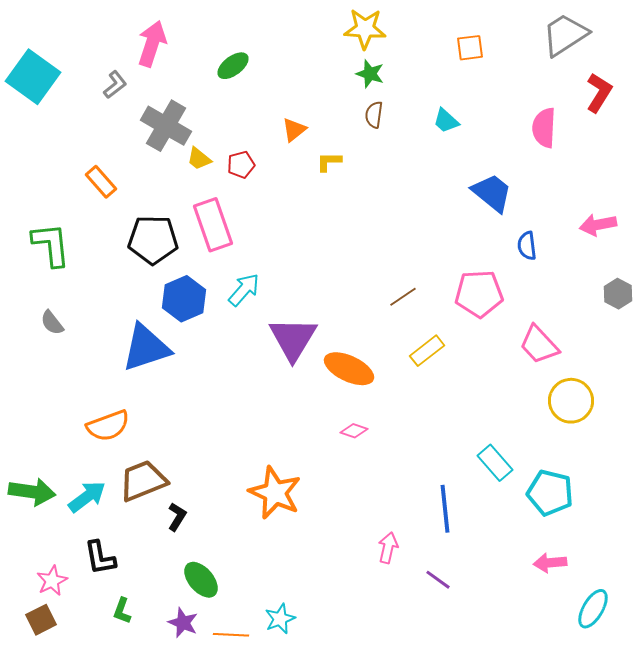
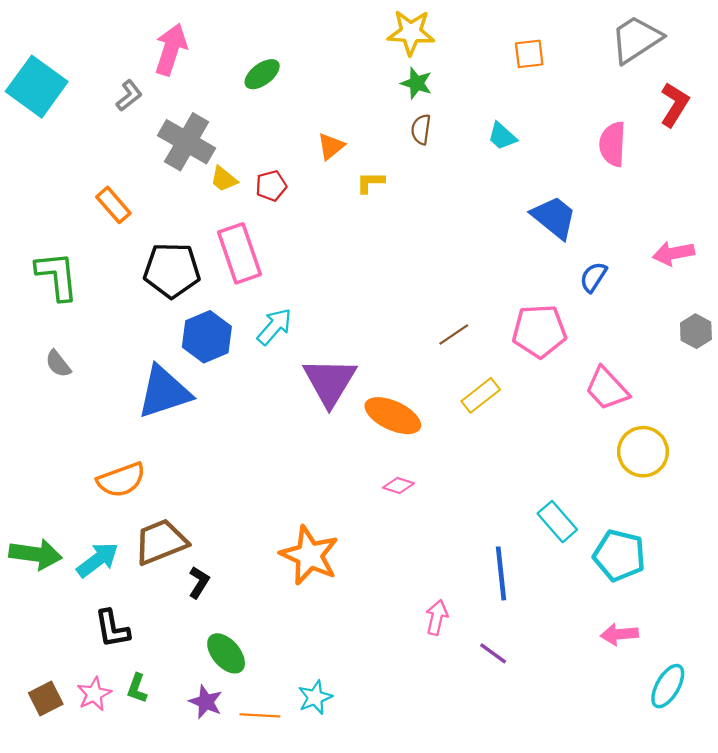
blue semicircle: (527, 246) -> (593, 277), turned 40
pink star: (52, 581) -> (94, 694), moved

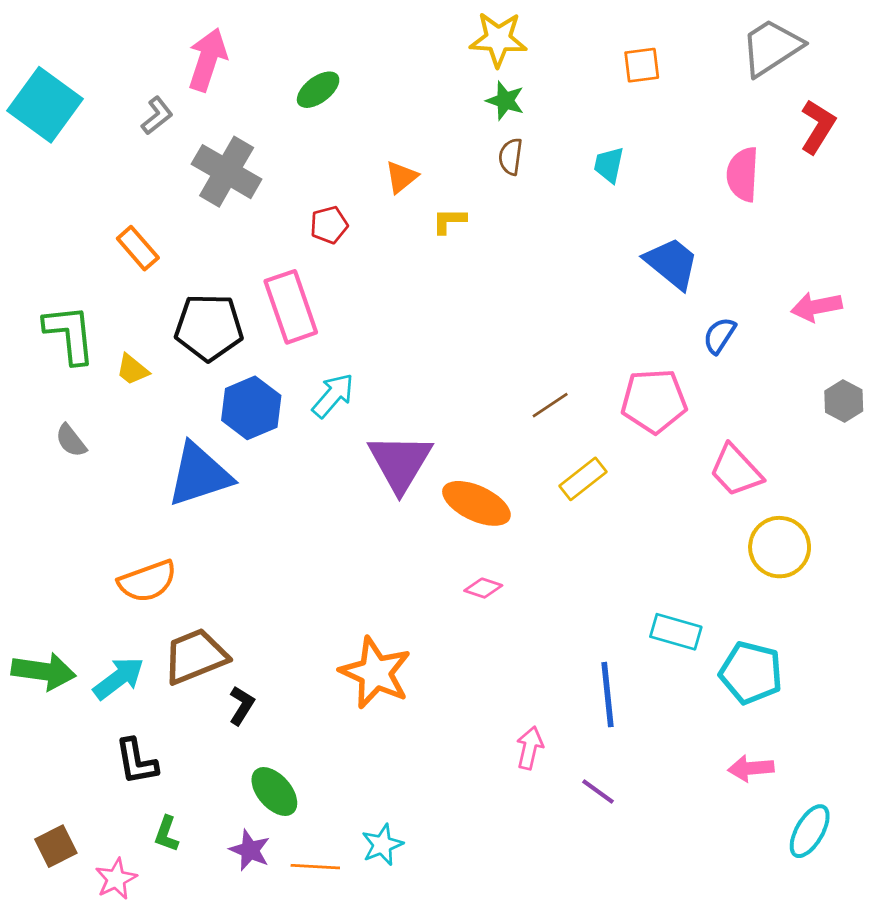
cyan trapezoid: (502, 136) -> (609, 165), turned 60
yellow trapezoid: (224, 179) -> (132, 370), moved
cyan rectangle: (557, 522) -> (676, 632), turned -33
pink star: (94, 694) -> (116, 879), moved

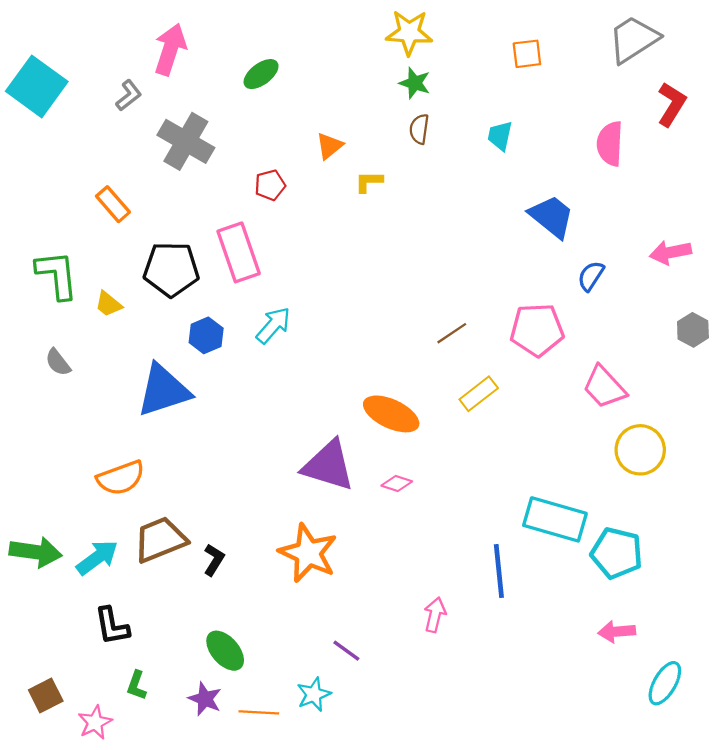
blue hexagon: (251, 408) -> (206, 335), size x0.7
purple triangle: (400, 462) -> (328, 466), moved, turned -44
cyan rectangle: (676, 632) -> (555, 519), size x1.5
black L-shape: (242, 705) -> (214, 560), moved
purple line: (598, 792) -> (346, 651), moved

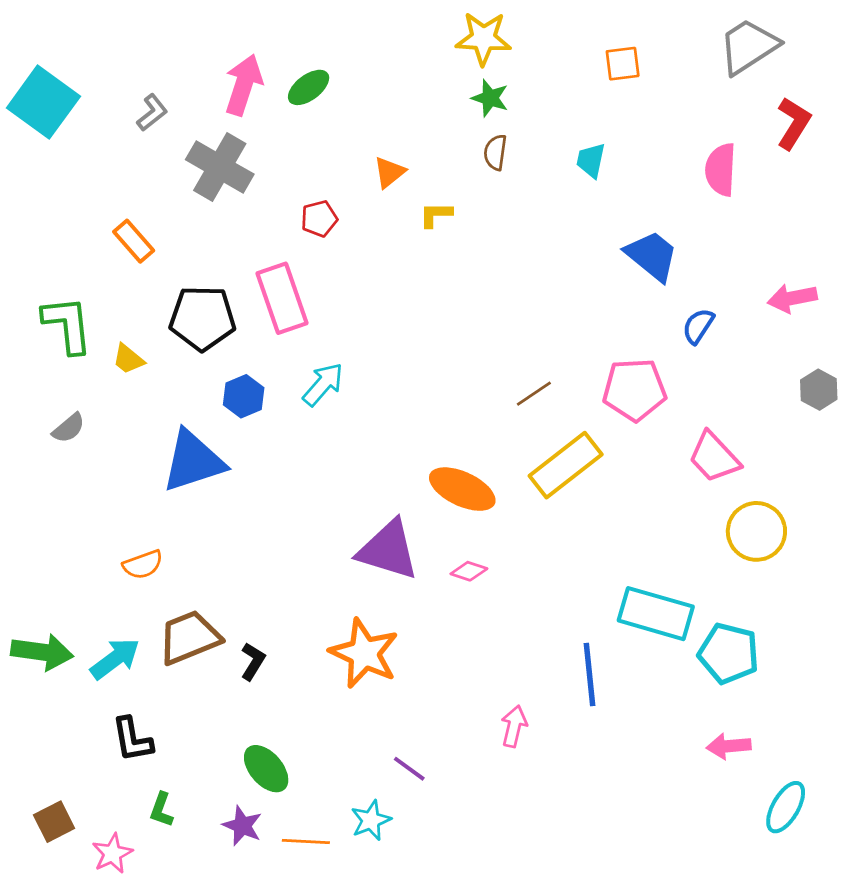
pink arrow: (170, 49) -> (244, 85), moved
gray semicircle: (58, 362) -> (69, 428), turned -92
yellow rectangle: (479, 394) -> (566, 465), size x1.6
orange semicircle: (121, 478) -> (143, 565), size x0.7

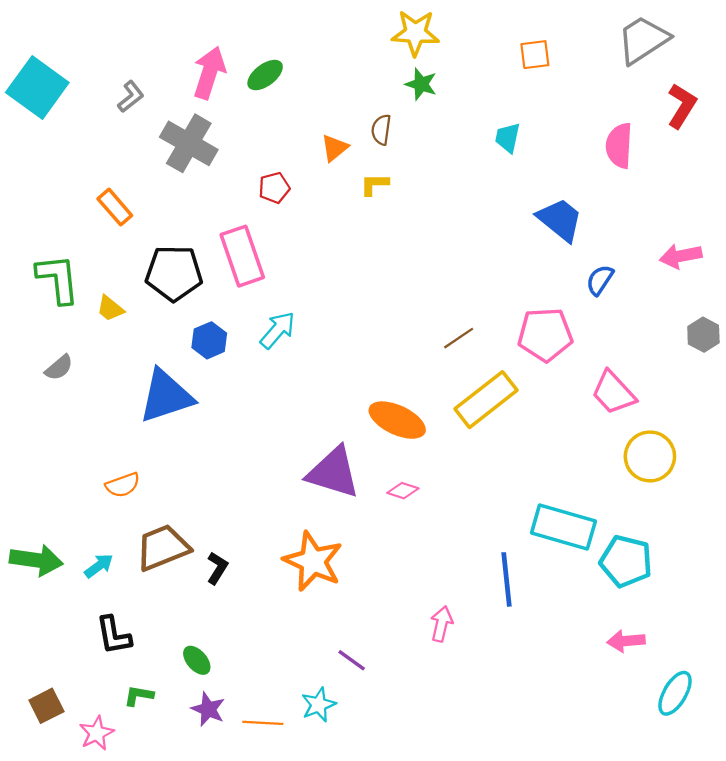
brown semicircle: (495, 152) -> (381, 130), moved
cyan arrow: (115, 659) -> (99, 566), size x0.7
green ellipse: (266, 769) -> (197, 660), moved, size x0.7
green L-shape: (161, 810) -> (139, 696), turned 80

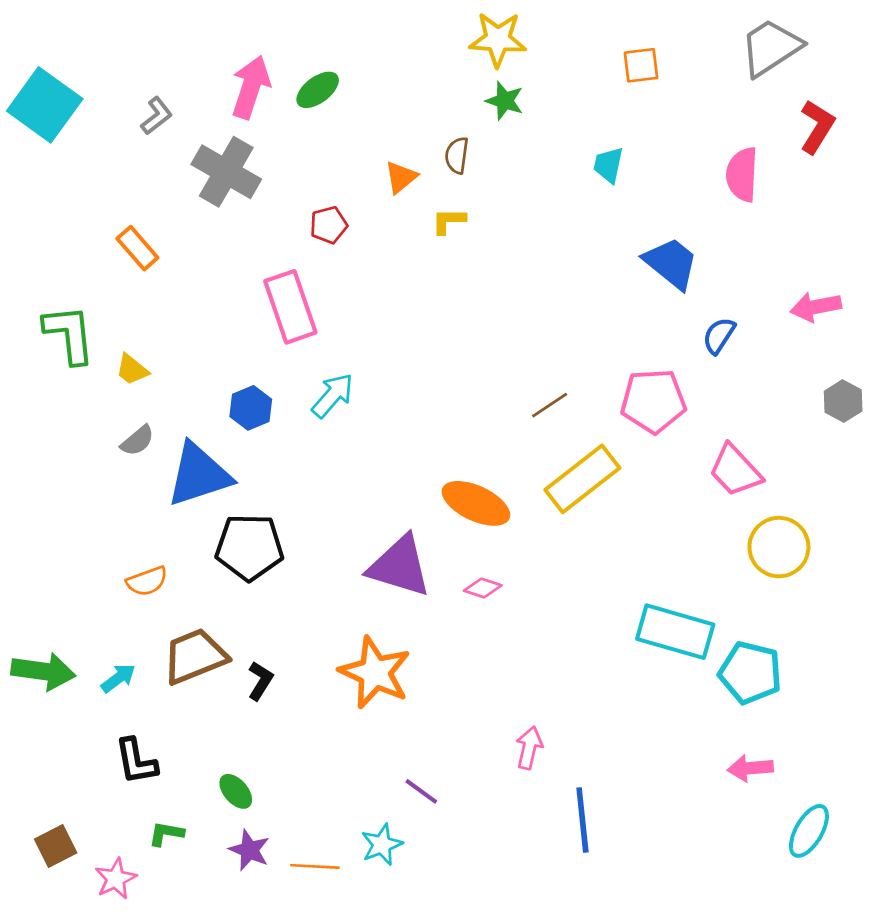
black pentagon: (174, 273) -> (249, 547), moved
gray semicircle: (59, 368) -> (137, 441), moved
blue line: (506, 579) -> (582, 820), moved

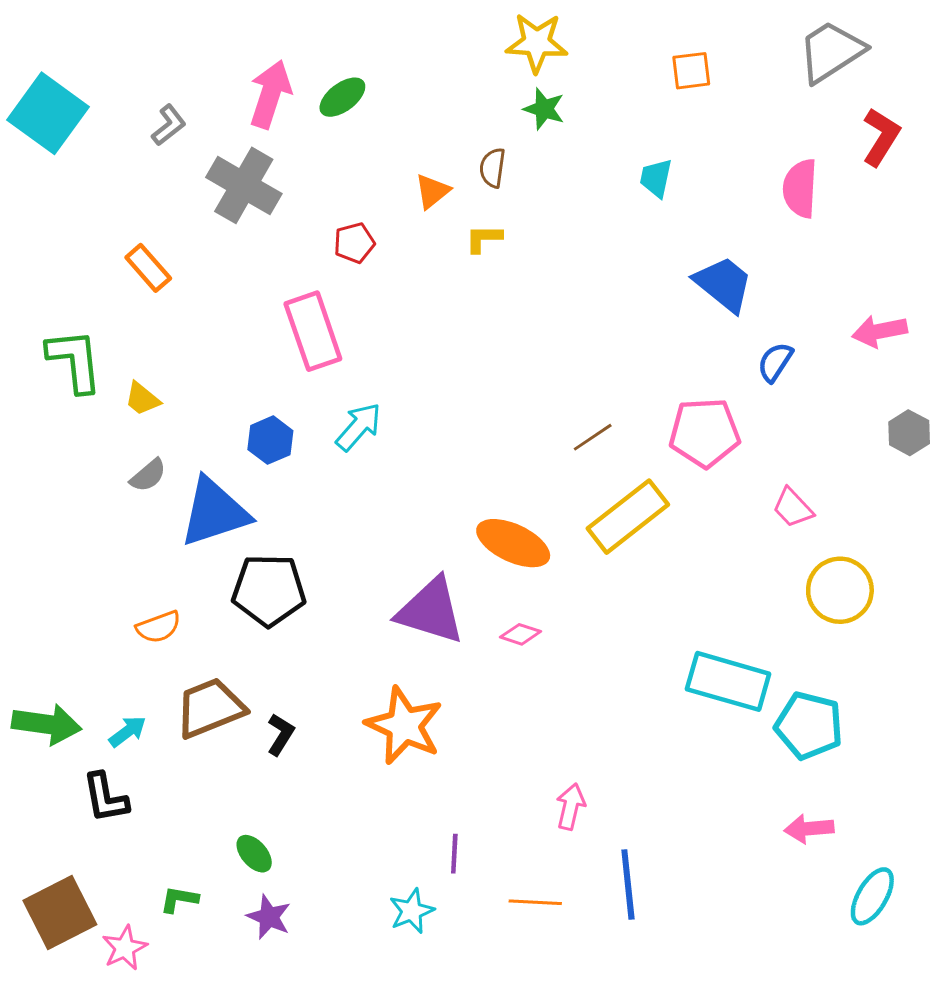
pink trapezoid: (735, 471) -> (793, 508), size x0.7
black L-shape: (136, 761) -> (105, 798), moved
purple line: (421, 791) -> (454, 854), turned 57
brown square: (56, 846) -> (60, 913), size x1.6
orange line: (315, 866) -> (535, 902), moved

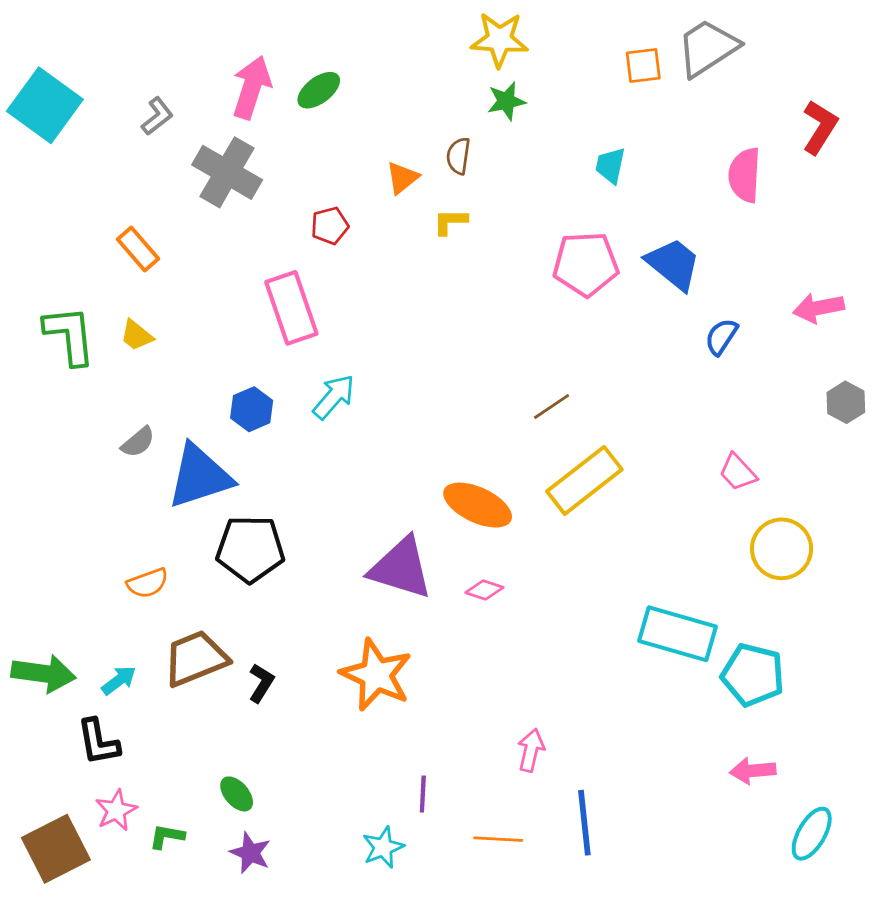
gray trapezoid: (831, 52) -> (708, 48), moved
green star: (544, 109) -> (506, 101), turned -30
yellow trapezoid: (142, 399) -> (137, 335), moved
pink pentagon: (704, 433) -> (586, 264), moved
pink star: (125, 948) -> (116, 810), moved

